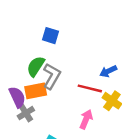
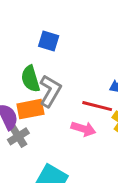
green semicircle: (36, 66) -> (30, 79), turned -50
pink arrow: (86, 119) -> (83, 129), moved, turned 84

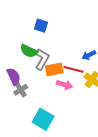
green semicircle: (30, 79) -> (29, 51), turned -48
orange rectangle: (30, 109) -> (54, 69), moved

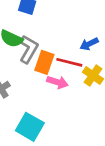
orange rectangle: (54, 69) -> (44, 62), turned -60

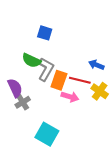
blue arrow: (89, 44) -> (96, 65), turned 48

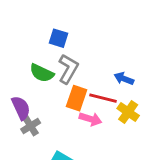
gray L-shape: (46, 69) -> (68, 69), moved

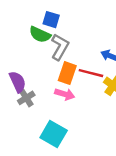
green semicircle: (42, 73) -> (40, 34), moved
pink arrow: (91, 119) -> (65, 94), moved

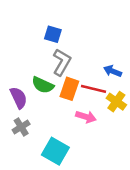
green semicircle: (40, 34) -> (43, 85), moved
pink arrow: (65, 94) -> (86, 117), moved
gray cross: (26, 98) -> (21, 127), moved

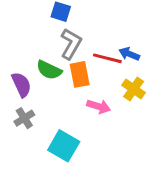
orange rectangle: (69, 89) -> (80, 74), turned -30
red line: (93, 89) -> (107, 58), moved

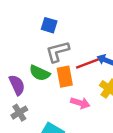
gray L-shape: (71, 44) -> (58, 52), turned -135
red line: (107, 58) -> (87, 63), turned -35

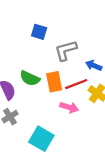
gray L-shape: (58, 52) -> (66, 50), moved
red line: (87, 63) -> (76, 84), moved

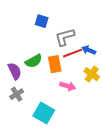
green semicircle: (30, 78) -> (34, 61), turned -54
red line: (76, 84) -> (73, 53), moved

